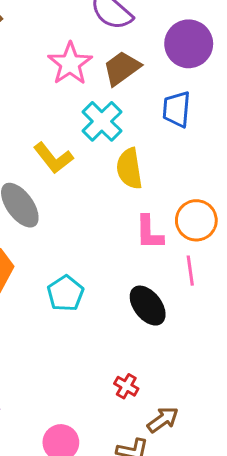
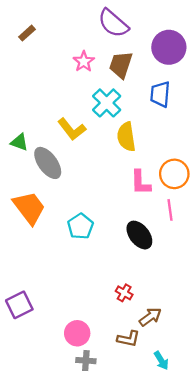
pink star: (70, 64) -> (84, 61), size x0.7
brown trapezoid: (122, 68) -> (121, 65), turned -36

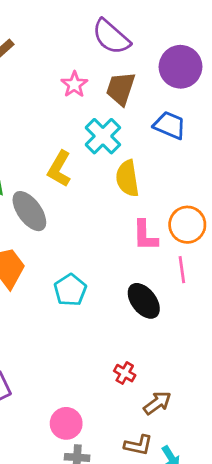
blue trapezoid: (160, 94) -> (170, 125), turned 108
yellow L-shape: (72, 129) -> (59, 169), turned 68
brown L-shape: (128, 339) -> (138, 445), moved

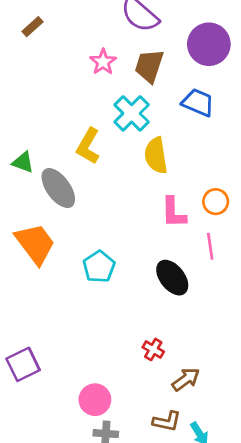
orange circle: (187, 225) -> (216, 202), size x0.7

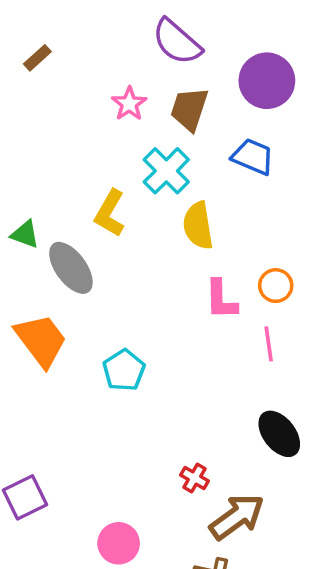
black ellipse: (172, 278) -> (279, 434), moved
brown arrow: (186, 379) -> (237, 517), size x1.5

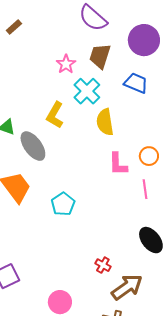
pink star: (129, 104) -> (66, 64), moved

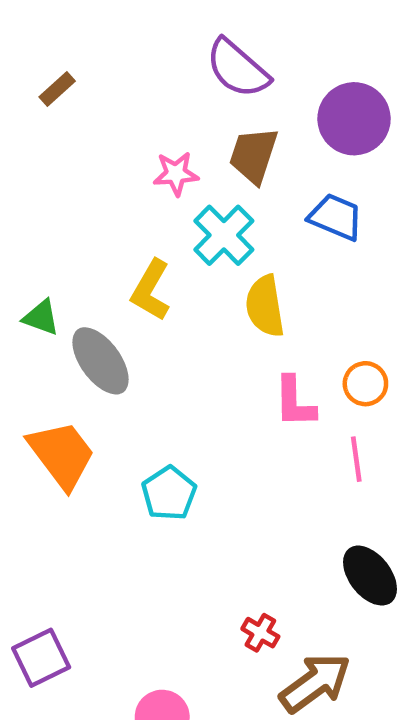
pink star: (66, 64) -> (176, 174), turned 30

